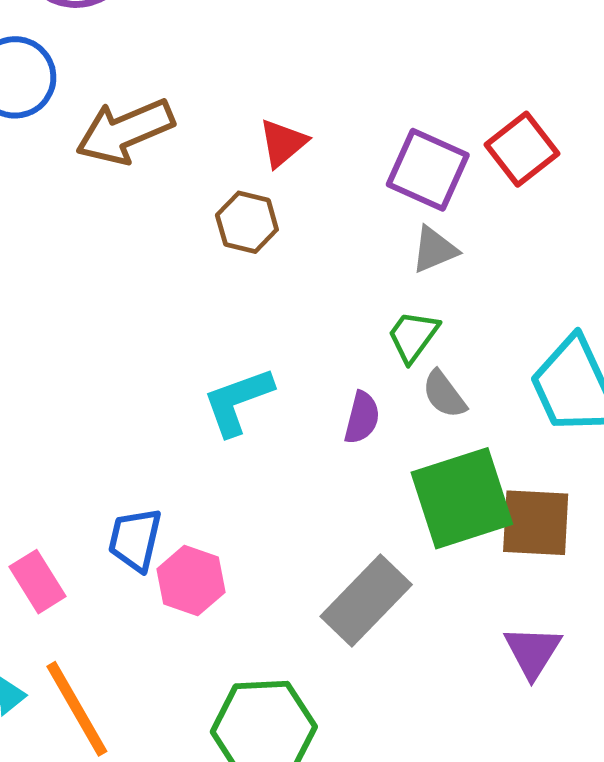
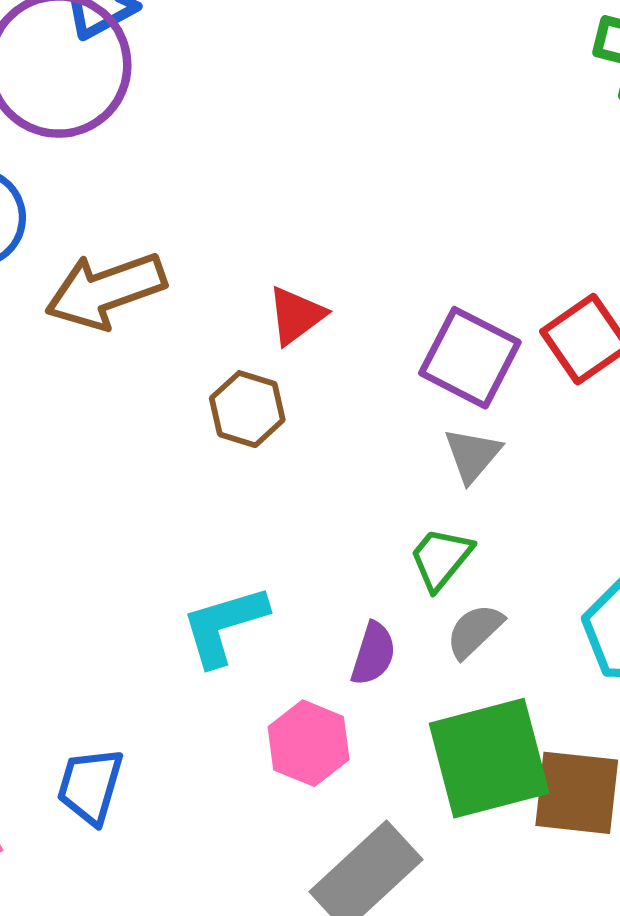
gray triangle: (434, 250) -> (472, 455), turned -30
gray semicircle: (444, 394) -> (475, 631), turned 80
pink hexagon: (191, 581) -> (309, 743), moved

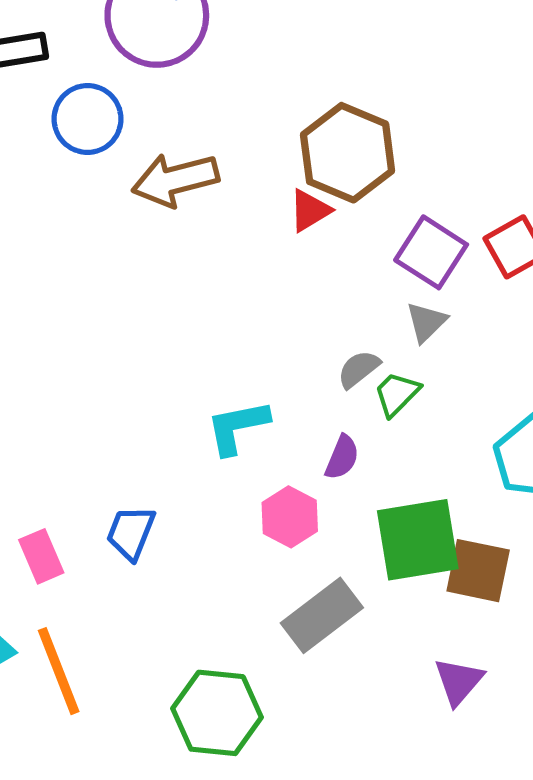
brown hexagon: (247, 409) -> (348, 153), moved, size x1.8
gray semicircle: (475, 631) -> (359, 369), moved

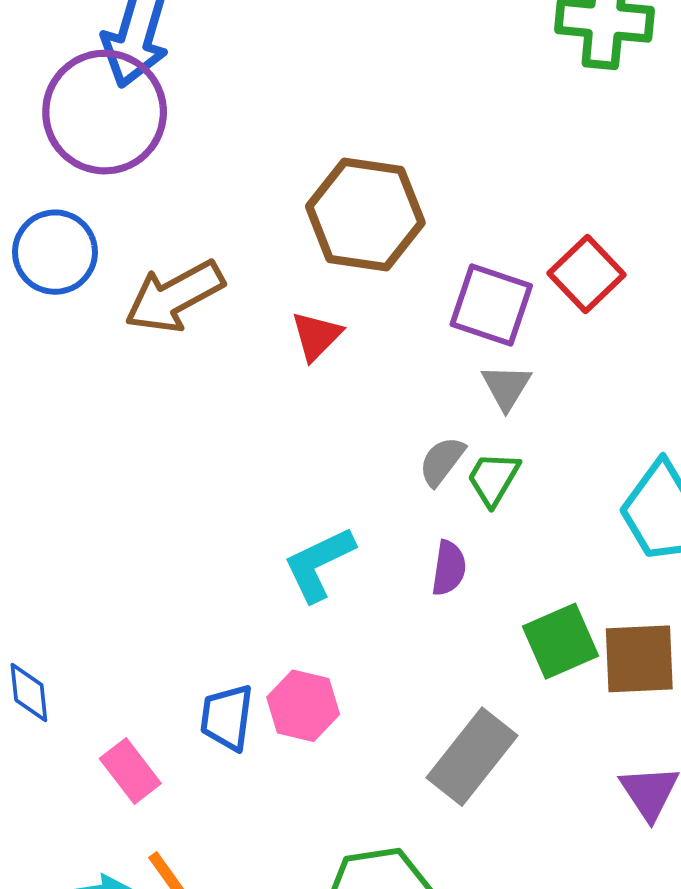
red triangle: (310, 210) -> (316, 336), moved
pink hexagon: (290, 517) -> (303, 706), moved
green square: (418, 540) -> (560, 641), size x0.7

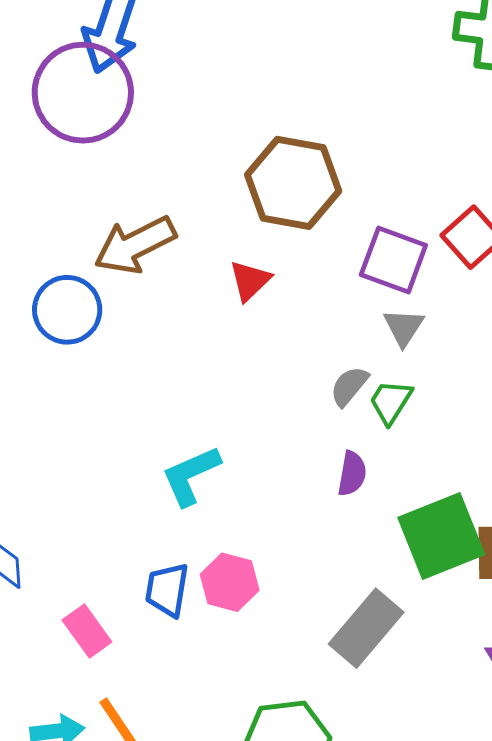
blue circle: (55, 252) -> (67, 310), moved
cyan L-shape: (319, 564) -> (191, 476), moved
green square: (560, 641) -> (441, 536), size x1.4

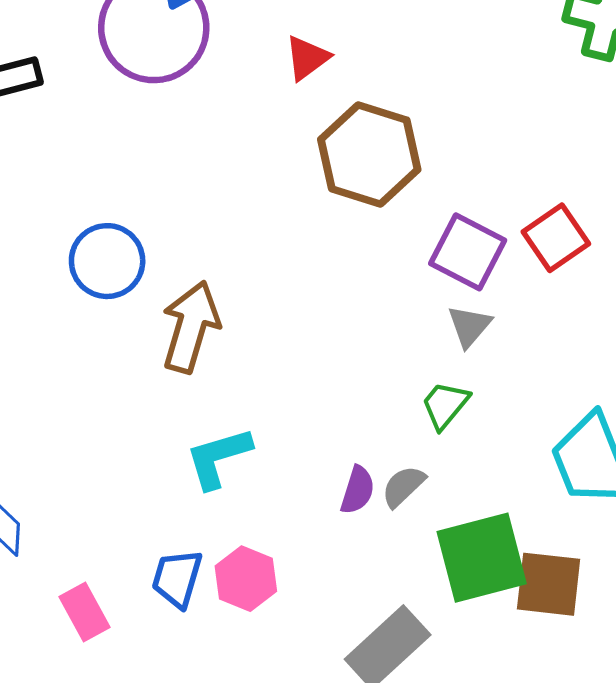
brown arrow: (135, 245) -> (191, 327), moved, turned 126
red triangle: (250, 281) -> (307, 58), moved
gray semicircle: (349, 386) -> (403, 486), moved
purple semicircle: (352, 474) -> (357, 490), moved

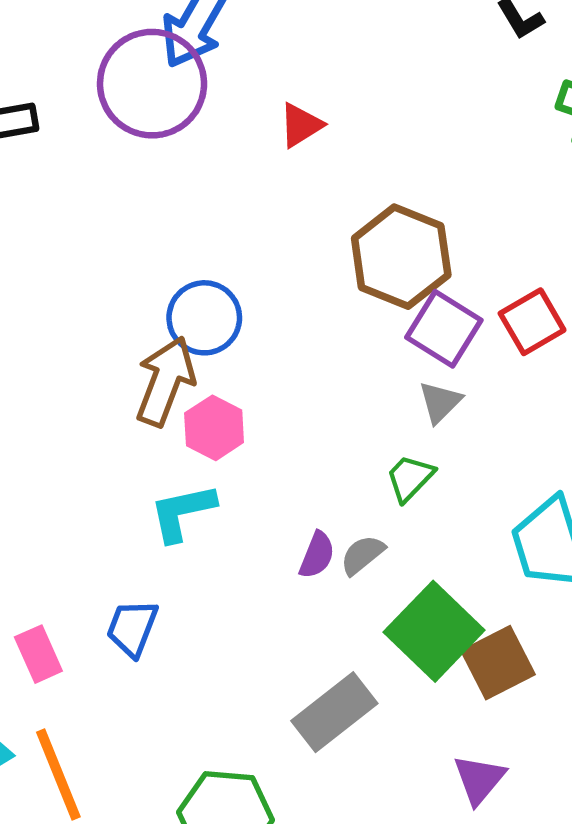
brown hexagon: (369, 154) -> (401, 257), moved
blue circle: (107, 261) -> (204, 318), moved
green square: (482, 558) -> (434, 631), turned -36
pink hexagon: (246, 579) -> (214, 428), moved
brown square: (549, 584) -> (498, 663), turned -38

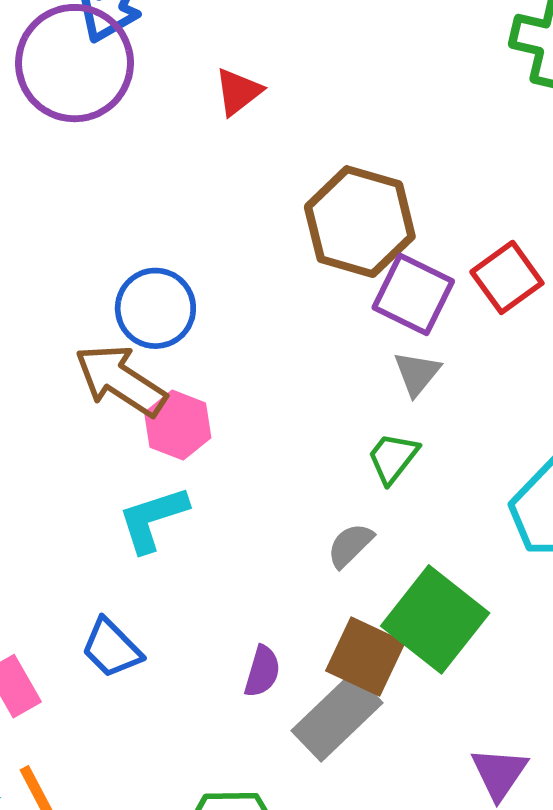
brown arrow: (165, 381) -> (121, 380), turned -72
purple semicircle: (317, 555) -> (262, 671), moved
blue trapezoid: (132, 628) -> (111, 648), turned -60
brown square: (498, 663) -> (365, 657), moved, turned -32

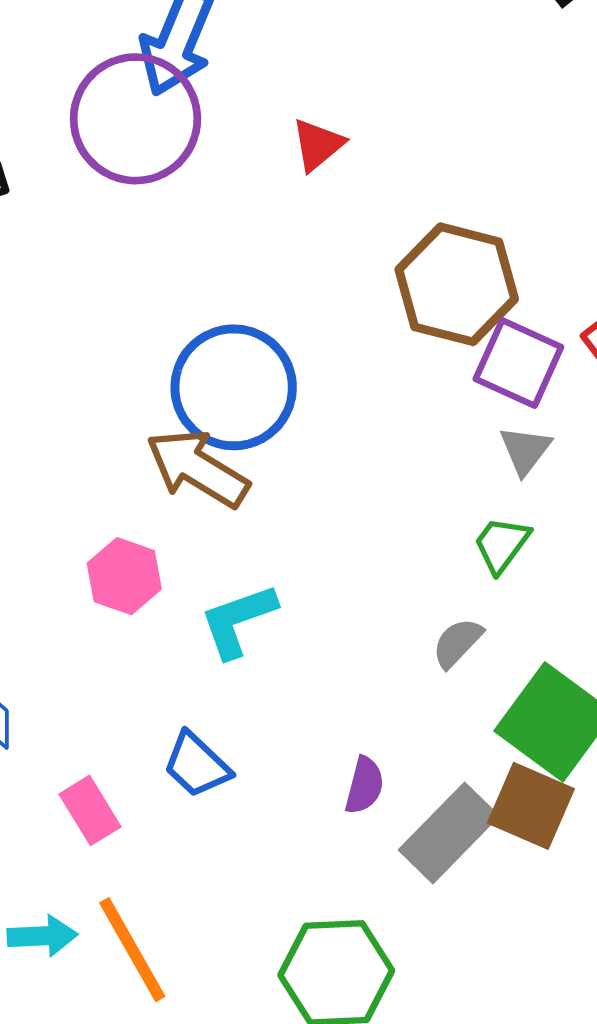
blue circle: (155, 308) -> (234, 387), size x1.4
pink hexagon: (178, 425) -> (124, 576), moved
brown square: (365, 657) -> (531, 806), moved

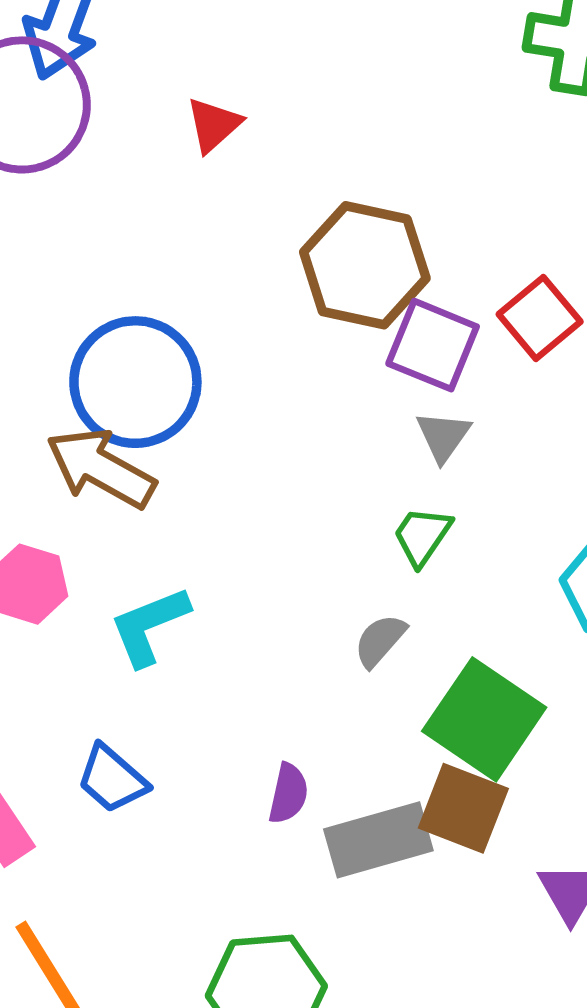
gray rectangle: (449, 833) -> (378, 840), turned 32

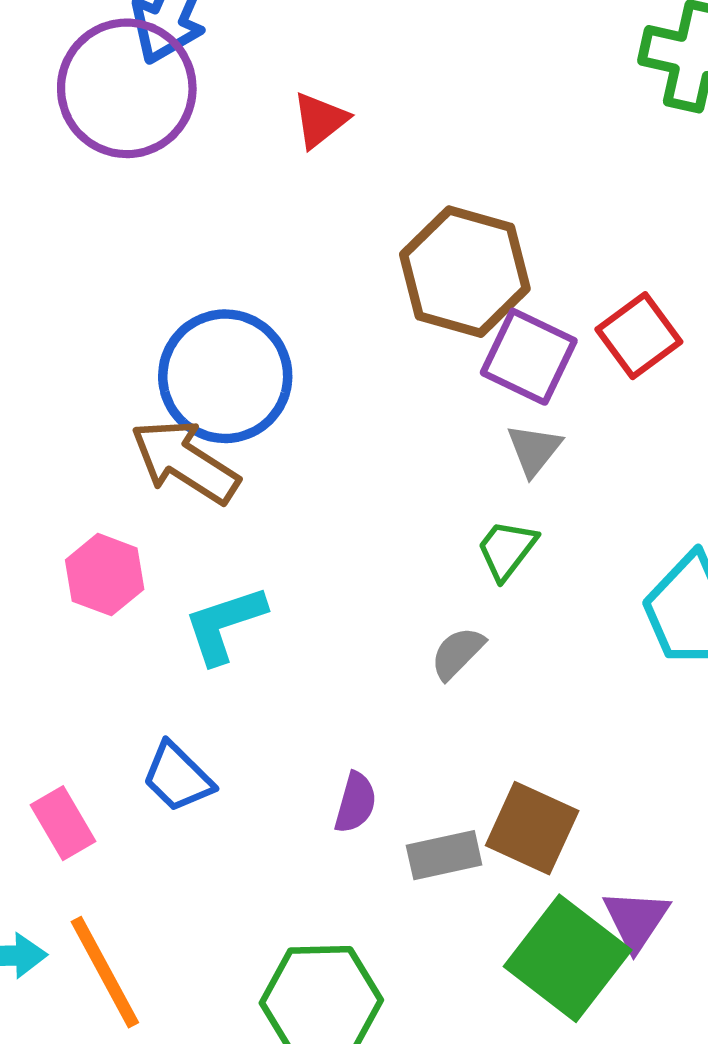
green square: (484, 719) -> (568, 958), moved
gray rectangle: (378, 840) -> (444, 855), size x0.7

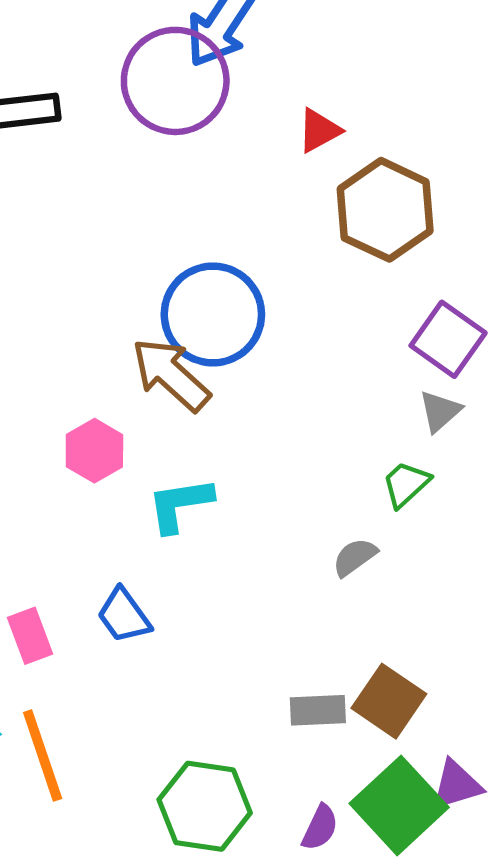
brown hexagon: (465, 272) -> (385, 210), moved
purple semicircle: (356, 803) -> (320, 828), moved
purple triangle: (636, 920) -> (457, 785), turned 30

